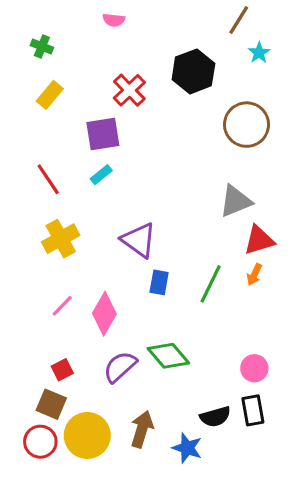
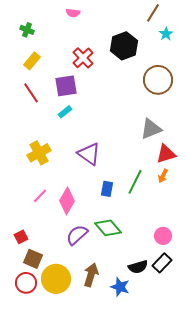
red line: (48, 179) -> (31, 93), moved
blue rectangle: (159, 282) -> (107, 189), moved
red square: (62, 370) -> (21, 237), moved
black rectangle: (253, 410) -> (162, 263), turned 54

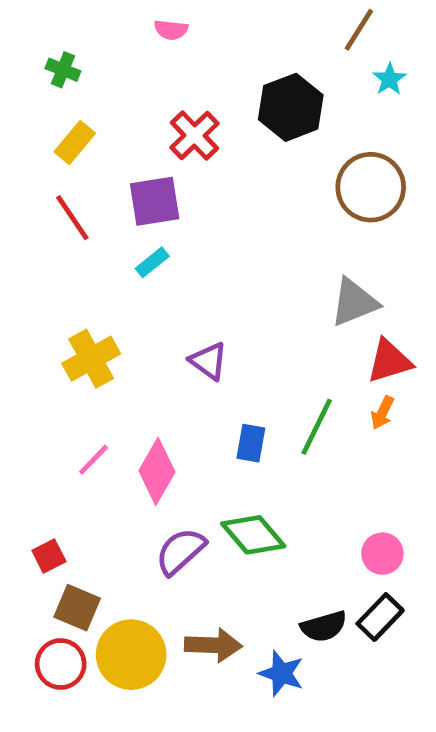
purple triangle: (89, 154) -> (209, 361), size x0.7
brown arrow: (91, 275) -> (213, 645), turned 75

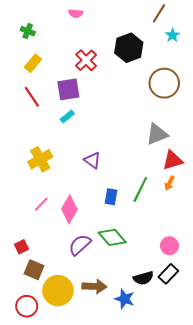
red circle: (61, 664) -> (27, 306), moved

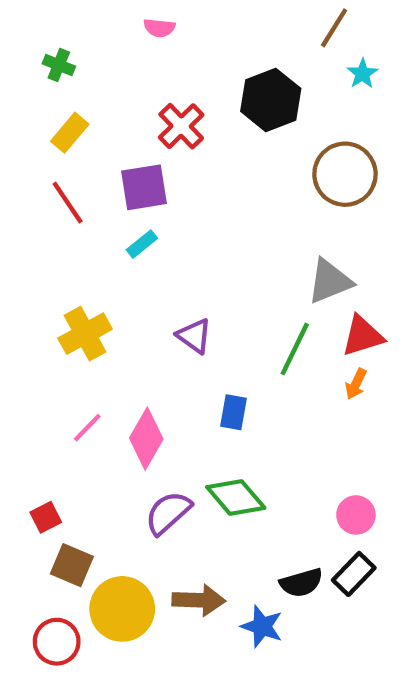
green line: (140, 189) -> (295, 349), moved

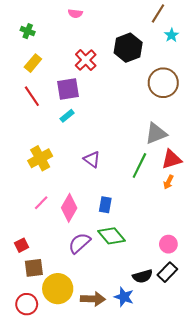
blue rectangle: (234, 412) -> (105, 205), moved
brown square: (72, 565) -> (34, 268), turned -30
brown arrow: (199, 600) -> (93, 299), moved

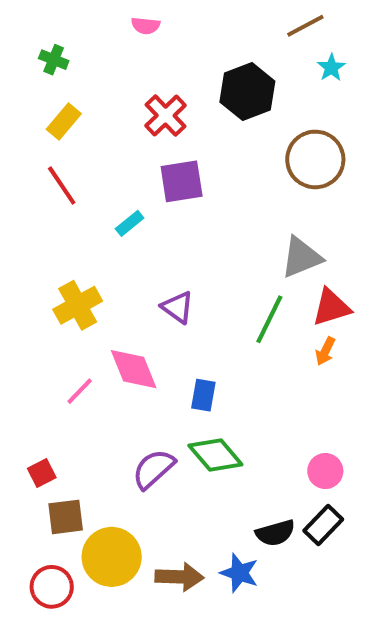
brown line: (158, 13) -> (305, 26), turned 30
purple square: (68, 89) -> (182, 181), moved
pink diamond: (69, 208) -> (134, 369), moved, turned -52

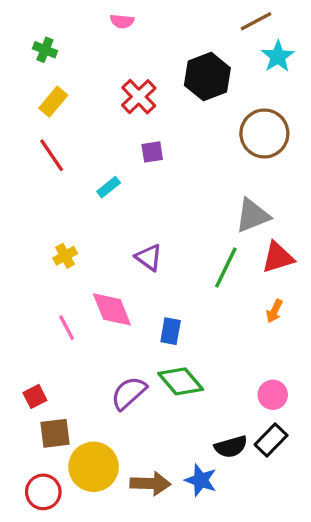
cyan star: (331, 68) -> (278, 56), size x1.4
purple square: (182, 181) -> (152, 152), size x0.6
yellow cross: (78, 305) -> (65, 256), size x0.6
orange arrow: (325, 351) -> (274, 311), moved
pink line: (80, 391) -> (67, 328), turned -72

